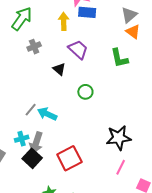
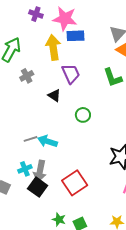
yellow arrow: (64, 21) -> (53, 47), size x1.4
purple trapezoid: (78, 49) -> (71, 74), turned 30
gray line: (31, 110) -> (31, 139), turned 40

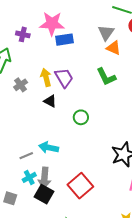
purple cross: (36, 14) -> (23, 34), moved
yellow arrow: (53, 47) -> (46, 77), moved, size x0.7
gray line: (31, 139) -> (26, 156), moved

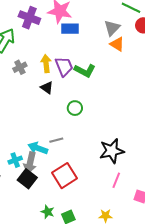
purple cross: (23, 34) -> (29, 18), size x1.5
green L-shape: (106, 77) -> (85, 70), moved, turned -45
cyan arrow: (49, 147) -> (38, 148), moved
gray line: (26, 156) -> (56, 140), moved

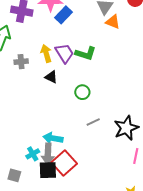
blue rectangle: (70, 29) -> (64, 15), turned -36
gray cross: (20, 67) -> (21, 62), turned 32
gray line: (56, 140) -> (93, 122), moved
red square: (64, 176) -> (64, 163), moved
black square: (27, 179) -> (48, 170), turned -30

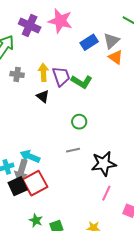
blue rectangle: (64, 15) -> (89, 42), moved
green circle: (82, 92) -> (79, 122), moved
black square: (48, 170) -> (18, 186), turned -36

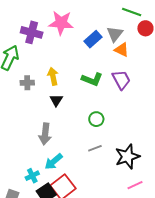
purple trapezoid: (61, 76) -> (121, 80), moved
black triangle: (43, 96) -> (56, 100), turned 32
cyan arrow: (30, 156) -> (54, 161), turned -54
gray arrow: (21, 171) -> (45, 134), moved
pink line: (106, 193) -> (135, 185), turned 49

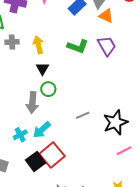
gray cross: (27, 83) -> (12, 42), moved
green circle: (96, 119) -> (48, 89), moved
cyan cross: (32, 176) -> (20, 135), moved

